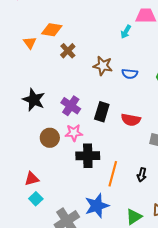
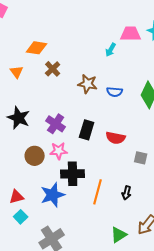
orange triangle: (30, 43) -> (17, 72), moved
blue star: (97, 206) -> (53, 195), moved

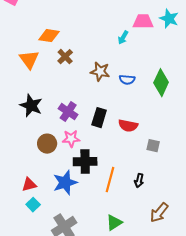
orange triangle: (17, 72) -> (29, 60), size x1.5
green triangle: (119, 235) -> (114, 223), moved

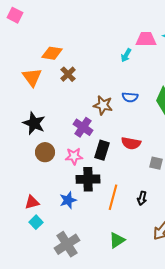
brown star: (100, 72) -> (103, 105), moved
purple cross: (68, 112) -> (83, 127), moved
black rectangle: (99, 118) -> (102, 150), moved
brown circle: (47, 144) -> (45, 152), moved
blue star: (65, 183) -> (68, 200), size x0.7

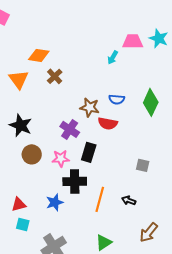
red semicircle: (131, 143) -> (108, 123), moved
black arrow: (142, 198) -> (129, 200), turned 96
cyan square: (36, 222) -> (23, 224), turned -32

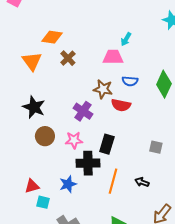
pink trapezoid: (133, 41) -> (113, 57), moved
black rectangle: (89, 152) -> (107, 144), moved
cyan square: (23, 224) -> (43, 202), moved

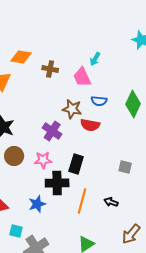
pink trapezoid: (113, 57) -> (82, 77), turned -115
brown cross: (68, 58) -> (50, 69), moved, turned -35
cyan square: (43, 202) -> (16, 231), moved

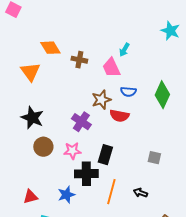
orange diamond: (21, 57) -> (50, 48), turned 50
brown star: (72, 109) -> (101, 100), turned -30

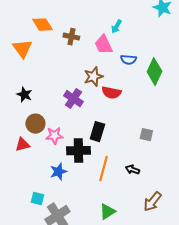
blue semicircle: (128, 92) -> (128, 60), moved
black star: (32, 118) -> (24, 95), size x0.7
pink star: (72, 151) -> (54, 136), moved
red triangle: (30, 197) -> (22, 145), moved

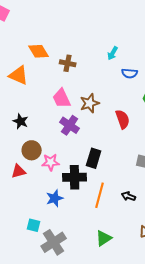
pink trapezoid: (103, 45) -> (62, 98), moved
orange triangle: (22, 49) -> (19, 75), turned -30
blue semicircle: (128, 60) -> (130, 73), moved
red semicircle: (111, 93) -> (123, 119), moved, turned -120

